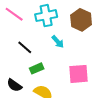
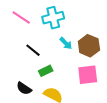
brown hexagon: (81, 20) -> (89, 46), moved

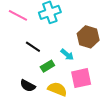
cyan arrow: (66, 43) -> (67, 55), moved
pink square: (88, 75) -> (81, 78), moved

